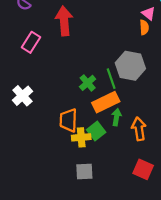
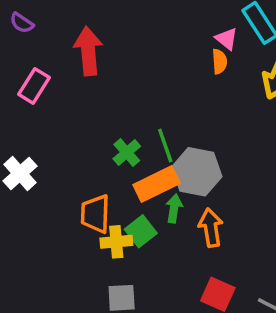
gray hexagon: (130, 66) -> (197, 172), moved

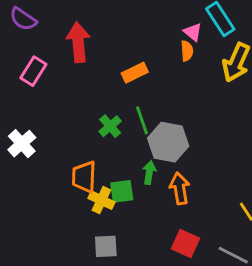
purple semicircle: (22, 23) -> (23, 19), size x1.4
orange rectangle: (157, 184) -> (135, 73), moved, size x0.7
green square: (141, 231) -> (122, 191), turned 30
yellow cross: (116, 242) -> (101, 200), turned 30

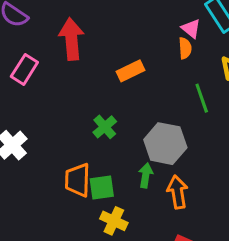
green line: (142, 120) -> (202, 98), moved
green square: (122, 191) -> (102, 188), moved
yellow cross: (101, 200) -> (114, 221), moved

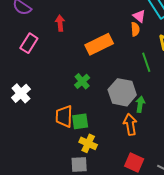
red arrow: (71, 39) -> (60, 23), size x0.6
orange rectangle: (130, 71) -> (99, 44), size x1.5
green arrow: (146, 175) -> (140, 104), moved

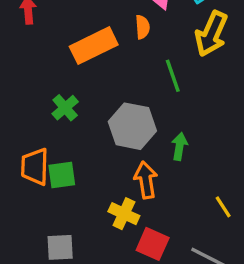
orange semicircle: (135, 29) -> (142, 27), moved
green arrow: (140, 104) -> (179, 146), moved
yellow cross: (88, 143) -> (124, 214), moved

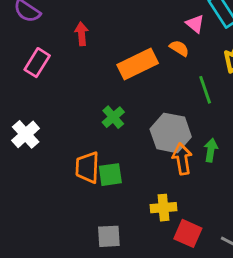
orange semicircle: (142, 27) -> (179, 48), turned -54
orange arrow: (146, 180) -> (182, 159), moved
yellow cross: (124, 214) -> (163, 208), turned -30

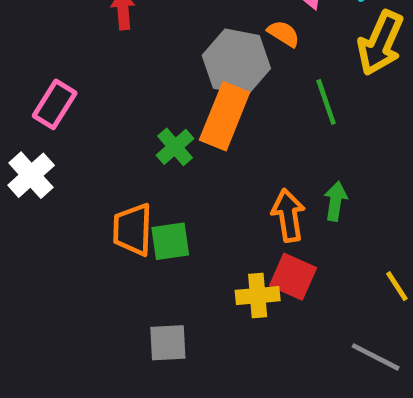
pink rectangle: (37, 63) -> (55, 104), moved
orange rectangle: (138, 64) -> (225, 116), moved, turned -42
gray hexagon: (171, 133) -> (236, 62), moved
red square: (188, 233) -> (293, 277), moved

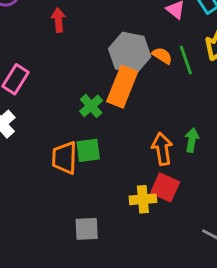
orange semicircle: (284, 34) -> (162, 56), moved
green line: (326, 102) -> (186, 60), moved
green square: (170, 241) -> (88, 150), moved

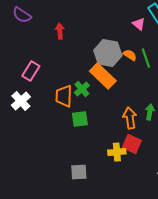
orange rectangle: (122, 87) -> (103, 76), turned -68
orange trapezoid: (64, 158) -> (64, 96), moved

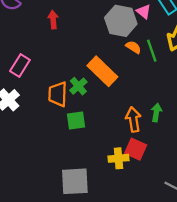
gray hexagon: (108, 53) -> (121, 21), moved
gray square: (79, 172) -> (75, 181), size x1.5

